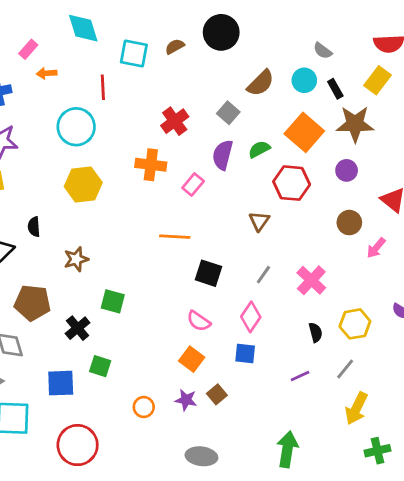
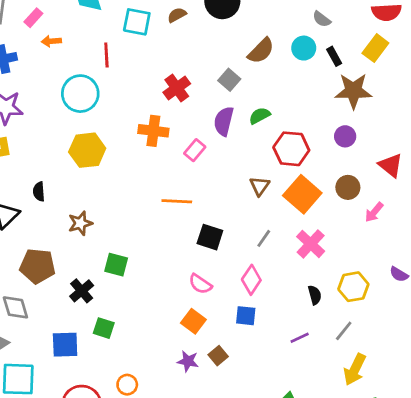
orange square: (304, 132) -> (302, 194), moved
orange circle: (144, 407) -> (127, 385), moved

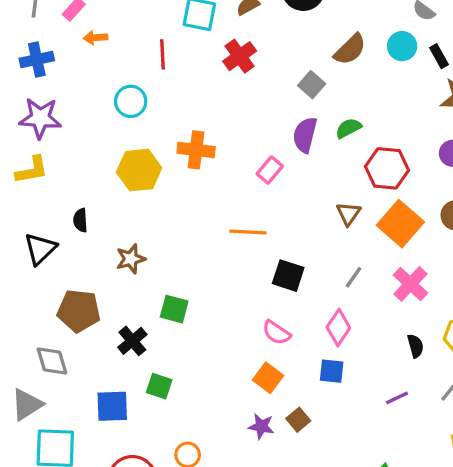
red cross: (177, 88) -> (240, 56), moved
cyan circle: (80, 94) -> (131, 101), size x0.7
orange cross: (153, 131) -> (196, 150), moved

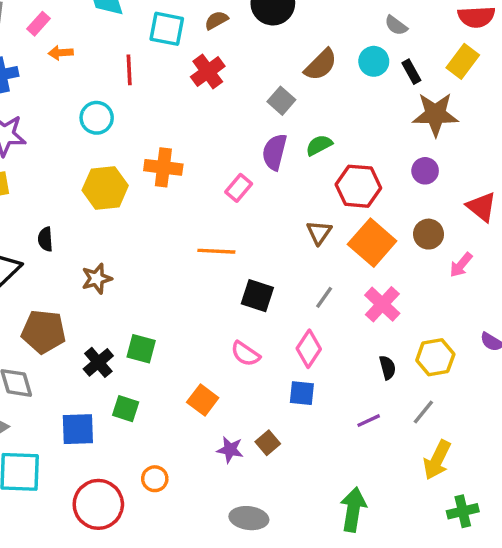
green square: (174, 309) -> (141, 349), moved
orange square: (268, 378) -> (203, 400), moved

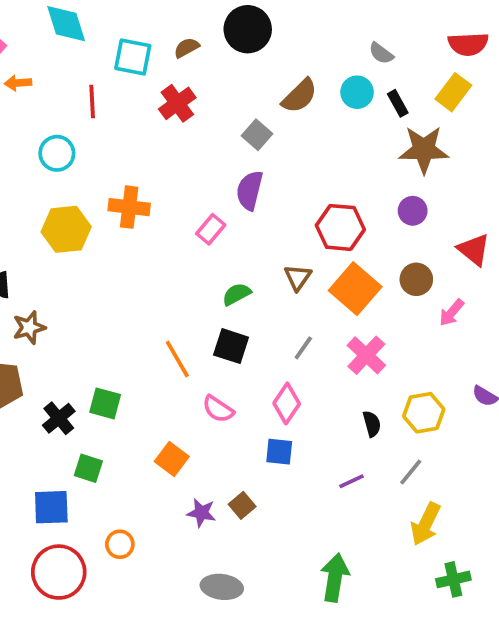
green semicircle: (319, 145) -> (237, 294), moved
orange line: (216, 251) -> (177, 359), moved, turned 57
brown star: (97, 279) -> (29, 327), moved
blue square: (78, 429) -> (51, 507), moved

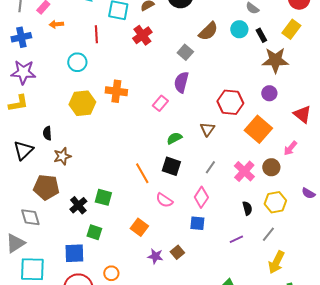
brown circle: (416, 279) -> (271, 167), moved
orange square: (355, 289) -> (258, 129), moved

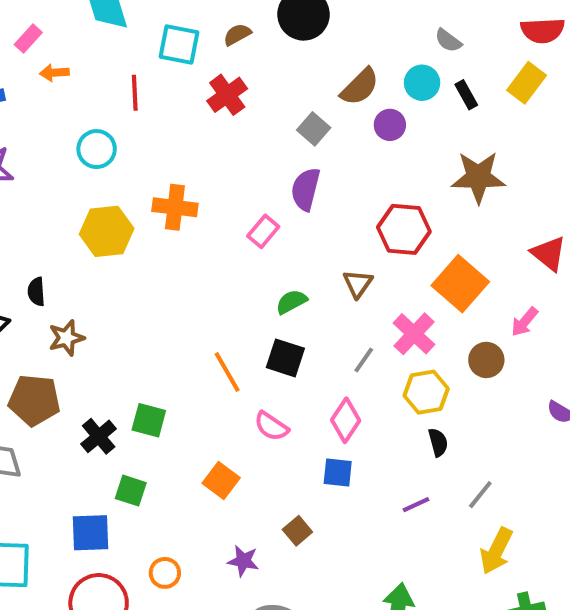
brown star: (275, 60) -> (478, 177), moved
purple circle: (269, 93) -> (390, 125), moved
pink cross: (244, 171) -> (414, 334), moved
yellow hexagon: (275, 202) -> (426, 392), moved
purple star: (155, 256) -> (243, 561), moved

